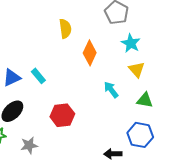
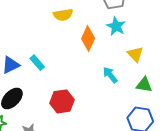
yellow semicircle: (65, 29) -> (63, 15), turned 90
cyan star: (131, 43) -> (116, 26), moved

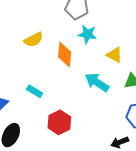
cyan rectangle: (37, 63) -> (35, 91), moved
cyan arrow: (110, 75) -> (97, 82), size x1.4

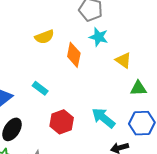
cyan arrow: (97, 82) -> (103, 118), moved

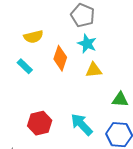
yellow triangle: (123, 60) -> (94, 70), moved, turned -48
cyan rectangle: (40, 88) -> (25, 66), moved

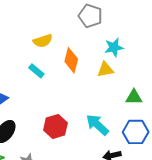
cyan star: (87, 44) -> (114, 47), moved, turned -30

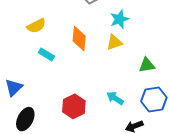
yellow semicircle: (43, 41) -> (36, 26), moved
cyan arrow: (97, 125) -> (115, 98), size x0.7

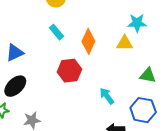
orange diamond: (79, 38) -> (88, 41), moved
red hexagon: (74, 106) -> (69, 71), moved

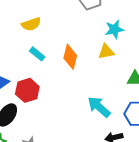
red hexagon: (69, 71) -> (27, 90), moved
cyan arrow: (107, 96) -> (99, 107), size x1.4

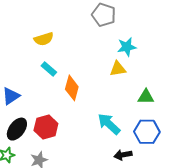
orange diamond: (70, 57) -> (72, 88), moved
red hexagon: (27, 90) -> (46, 127), moved

